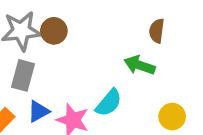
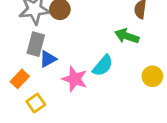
blue triangle: (38, 111) -> (48, 59), moved

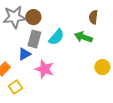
gray rectangle: (36, 44) -> (34, 39), moved
cyan semicircle: (103, 66) -> (56, 37), moved

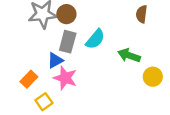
green arrow: (83, 37) -> (129, 55), moved
pink star: (44, 69) -> (65, 78), moved

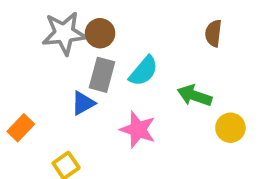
pink star: (65, 78) -> (138, 130), moved
orange rectangle: (29, 79) -> (21, 128), moved

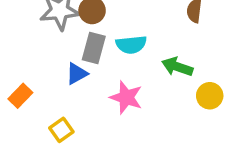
cyan semicircle: (144, 71) -> (131, 45), turned 44

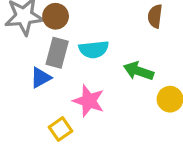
yellow square: (61, 130) -> (61, 129), moved

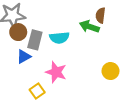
brown circle: (56, 16) -> (18, 32), moved
green arrow: (138, 71) -> (89, 27), moved

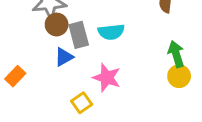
green arrow: (89, 27) -> (176, 54), moved, turned 54
gray rectangle: (35, 40) -> (79, 35), turned -30

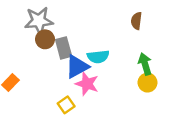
cyan semicircle: (111, 32) -> (98, 57), moved
blue triangle: (64, 57) -> (77, 67), moved, size x1.5

